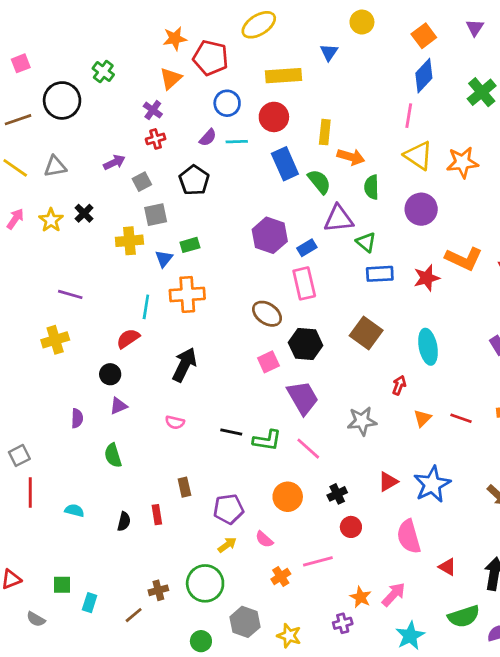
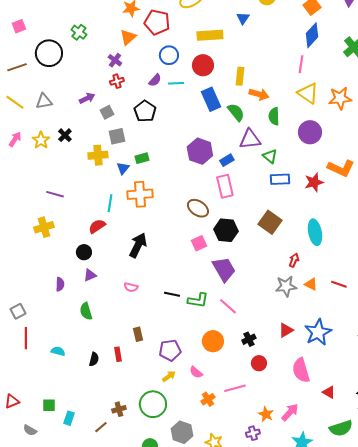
orange triangle: (422, 418) -> (311, 284), turned -48
gray star: (362, 421) -> (286, 286), moved

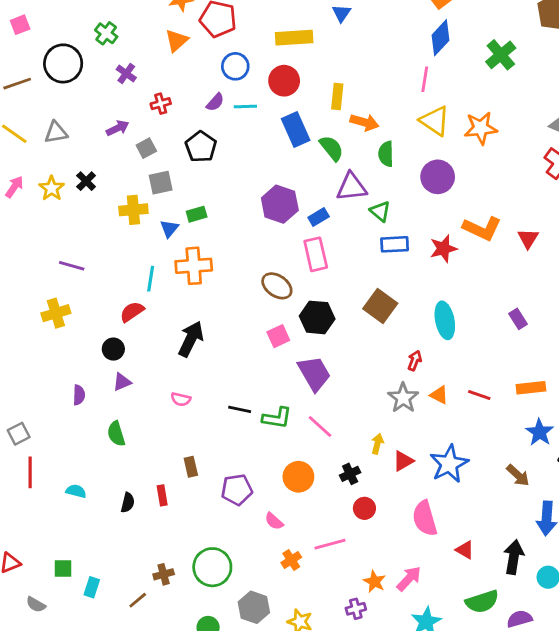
purple cross: (115, 60) -> (126, 74), moved
gray star: (286, 286) -> (403, 398), turned -30
yellow arrow: (169, 376) -> (377, 444), moved, turned -40

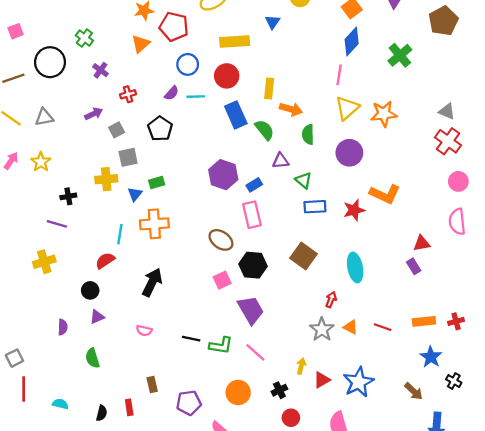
yellow triangle: (435, 121) -> (347, 108), turned 45
black cross: (86, 181) -> (68, 196), moved, turned 35
purple triangle: (352, 187) -> (281, 161), size x0.7
red triangle: (528, 239) -> (422, 243), moved, turned 48

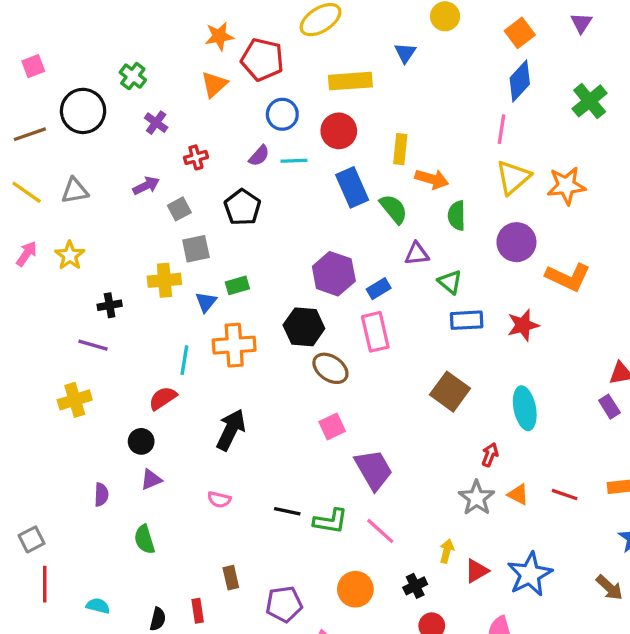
orange L-shape: (385, 194) -> (568, 277), moved
black hexagon: (253, 265) -> (304, 327), moved

